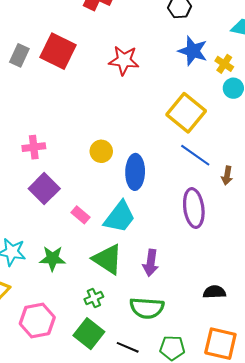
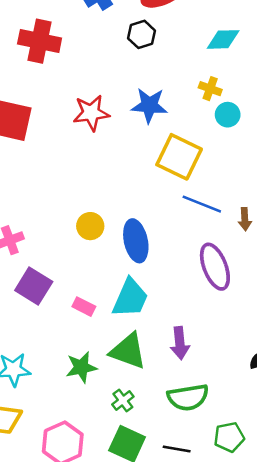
blue star: (193, 51) -> (149, 105), moved
green star: (52, 258) -> (81, 367), moved

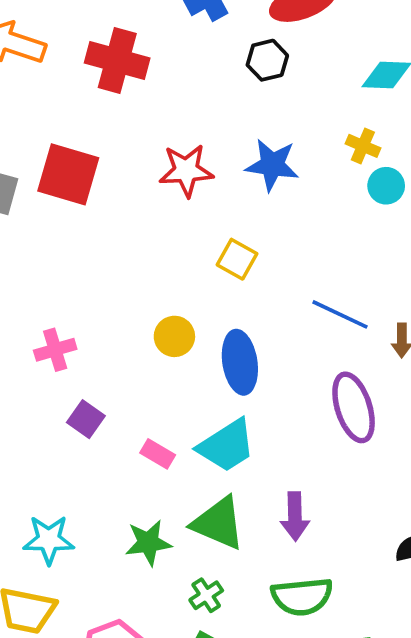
yellow square: (179, 157) -> (237, 259), moved, size x0.6
purple square: (34, 286) -> (86, 419), size x0.7
cyan trapezoid: (130, 298) -> (227, 446), turned 30

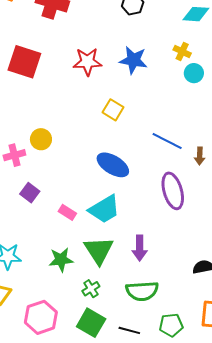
yellow circle: (174, 336) -> (41, 139), moved
blue ellipse: (240, 362) -> (113, 165), turned -52
green triangle: (218, 523) -> (99, 250), turned 32

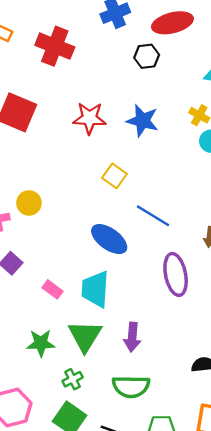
blue line: (167, 141) -> (153, 216), moved
cyan trapezoid: (104, 209) -> (95, 289), turned 120

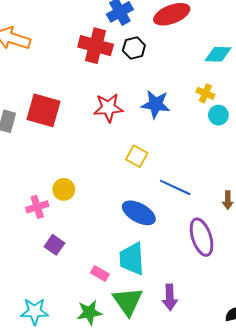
red cross: (55, 46) -> (96, 46), moved
black hexagon: (147, 56) -> (134, 48), moved
pink rectangle: (53, 289) -> (100, 273), moved

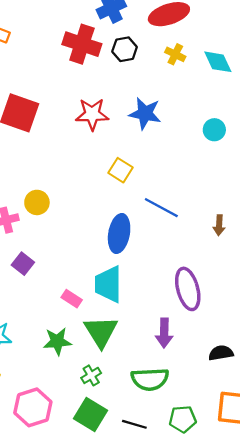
cyan diamond: (218, 54) -> (218, 62), turned 60
yellow cross: (205, 93) -> (175, 54), moved
blue ellipse: (139, 213) -> (119, 234), turned 68
purple ellipse: (202, 237) -> (188, 289), moved
purple arrow: (170, 297) -> (164, 333), moved

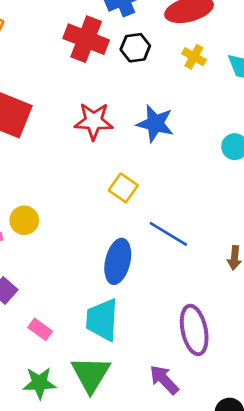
pink rectangle: (72, 299) -> (40, 329), moved
purple arrow: (164, 333) -> (164, 380), turned 132

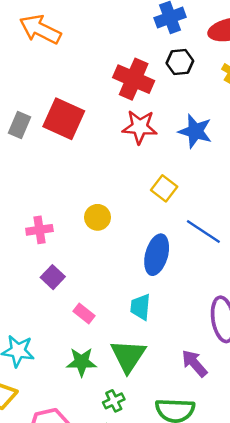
red cross: (86, 39) -> (134, 79), moved
yellow circle: (24, 220) -> (98, 217), moved
cyan trapezoid: (102, 320) -> (140, 307), size x0.7

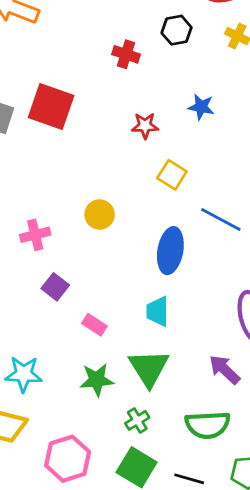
red cross: (134, 79) -> (126, 54), size x0.6
red star: (140, 127) -> (145, 126), moved, size x0.7
blue star: (195, 131) -> (201, 107), size x0.7

